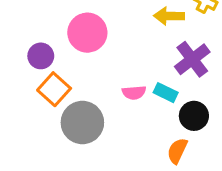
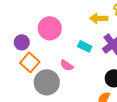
pink semicircle: (134, 93) -> (67, 65), moved, turned 40
cyan rectangle: (166, 93) -> (85, 46), moved

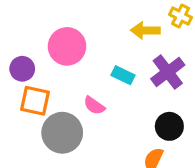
orange square: (30, 62) -> (35, 101), turned -30

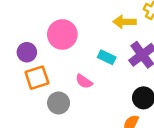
orange square: (35, 101) -> (37, 78), turned -30
gray circle: (62, 133) -> (59, 103), size x0.7

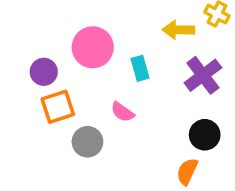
cyan rectangle: (107, 57) -> (140, 68), moved, turned 48

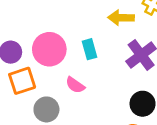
pink circle: (93, 47) -> (49, 49), moved

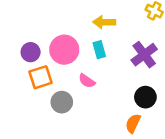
yellow arrow: (121, 18) -> (104, 22), moved

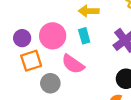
pink semicircle: (87, 81) -> (73, 64), size x1.5

